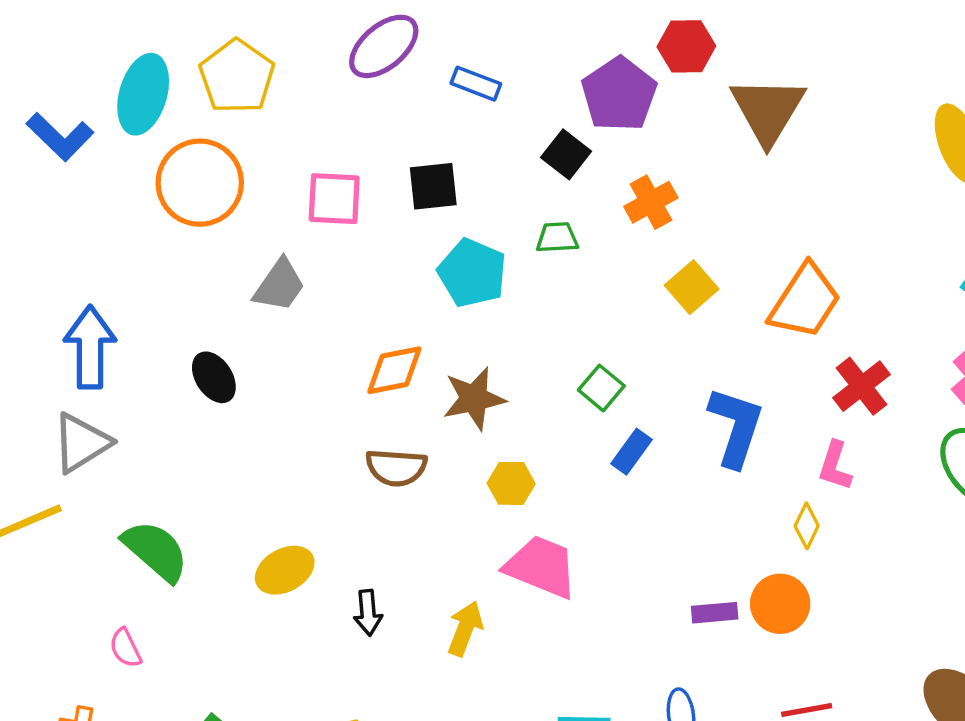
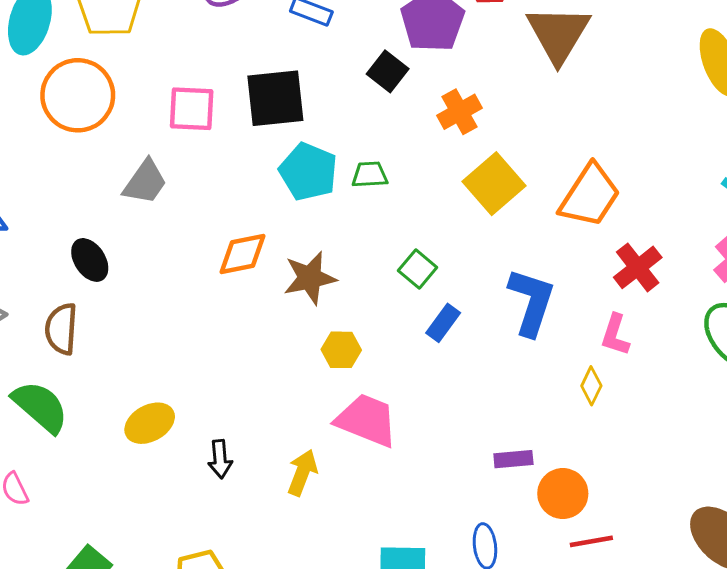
black square: (433, 186) -> (275, 98), size x1.4
green trapezoid: (557, 238) -> (370, 175), moved
yellow square: (692, 287) -> (494, 184), size x1.4
brown semicircle: (396, 468) -> (61, 329), moved, turned 90
orange circle: (780, 604) -> (563, 494), moved

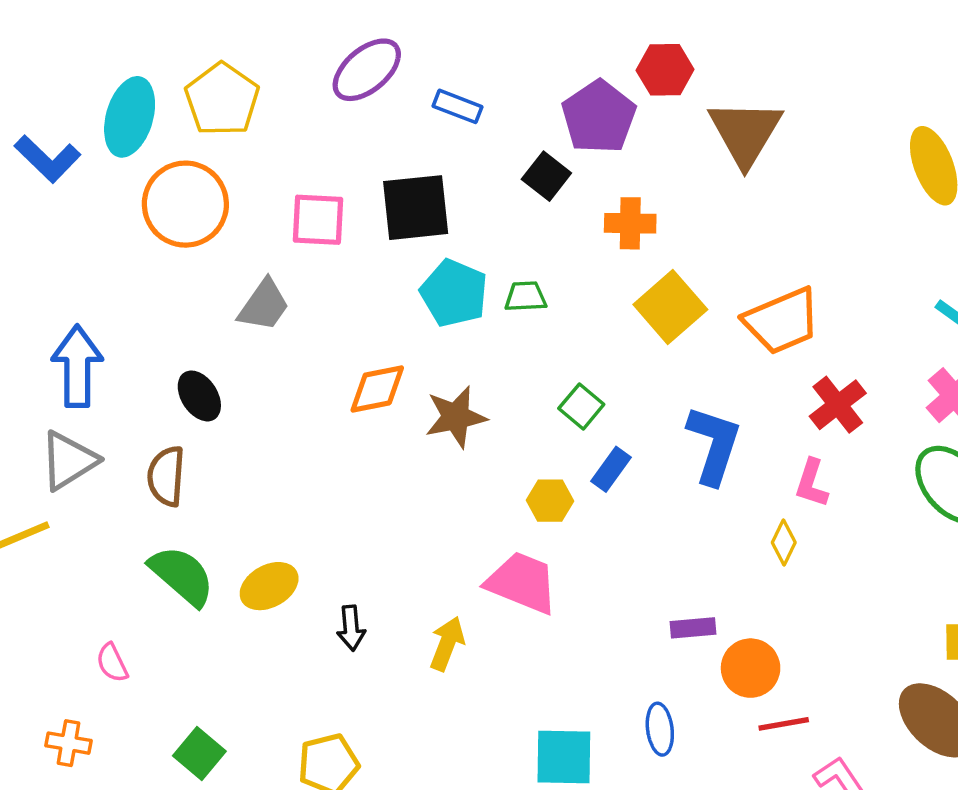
orange cross: (460, 112) -> (630, 223), turned 30
orange trapezoid: (590, 196) -> (782, 321), turned 34
yellow hexagon: (341, 350) -> (550, 501), moved
green semicircle: (40, 407) -> (182, 576), moved

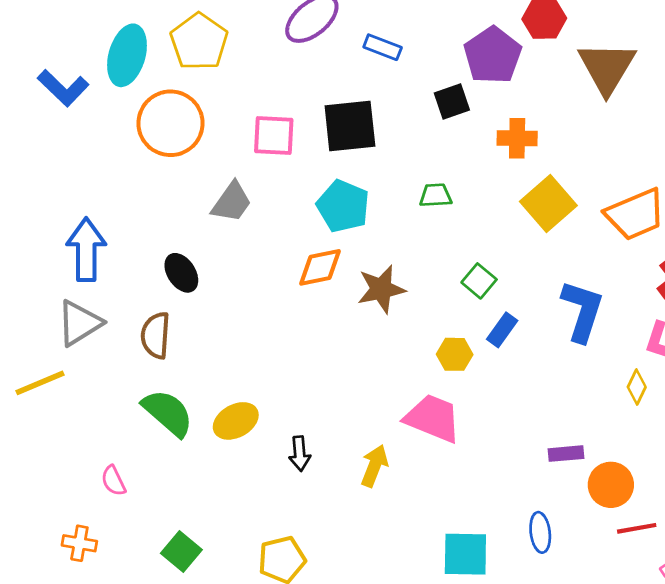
black square: (546, 176) -> (452, 102), turned 33
cyan pentagon: (454, 293) -> (343, 206), moved

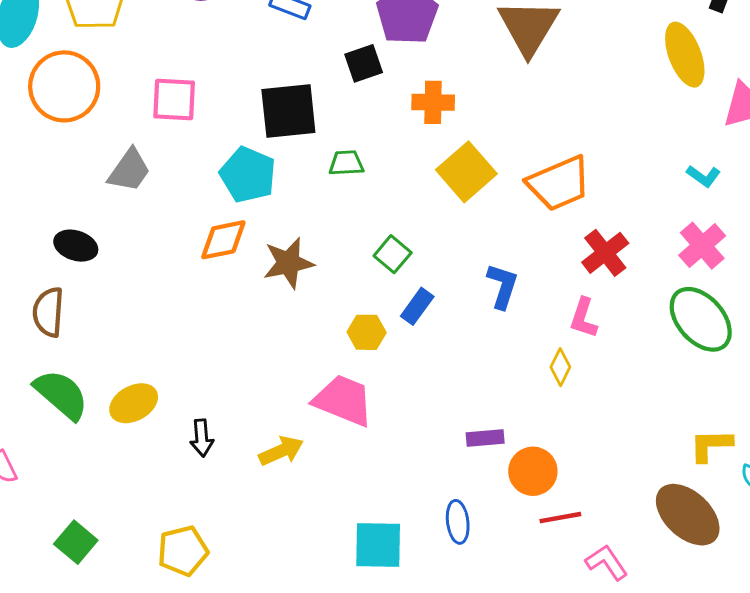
black square: (350, 126) -> (288, 111), moved
black ellipse: (181, 273) -> (76, 246), turned -39
blue L-shape: (582, 311) -> (503, 286), size x0.7
yellow arrow: (374, 466) -> (281, 451), turned 45

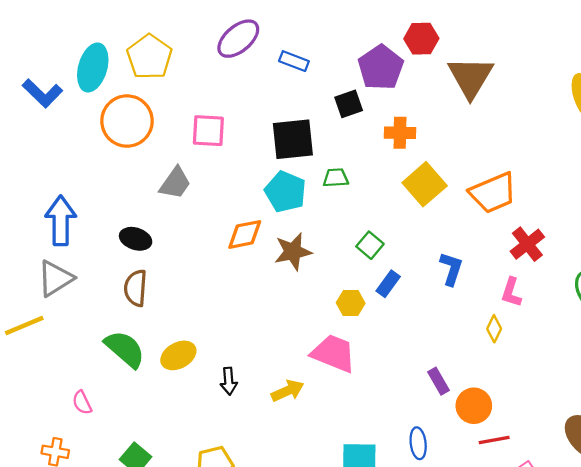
cyan pentagon: (248, 175) -> (285, 192), moved
brown semicircle: (48, 312) -> (136, 288), moved
purple rectangle: (485, 438) -> (438, 381), turned 65

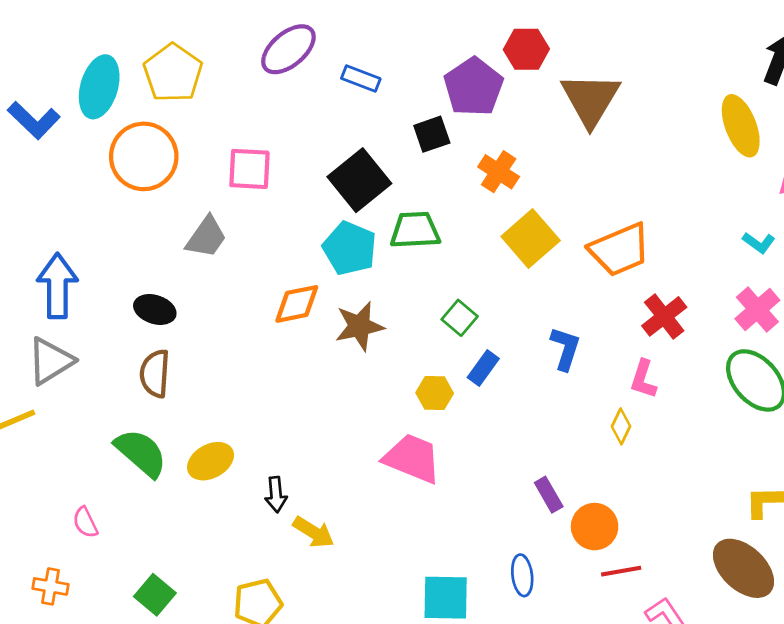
orange cross: (400, 133) -> (499, 172), turned 32
black square: (293, 139) -> (359, 180), turned -33
green trapezoid: (336, 178) -> (415, 230), size x1.5
yellow arrow: (288, 391) -> (313, 532), moved, turned 56

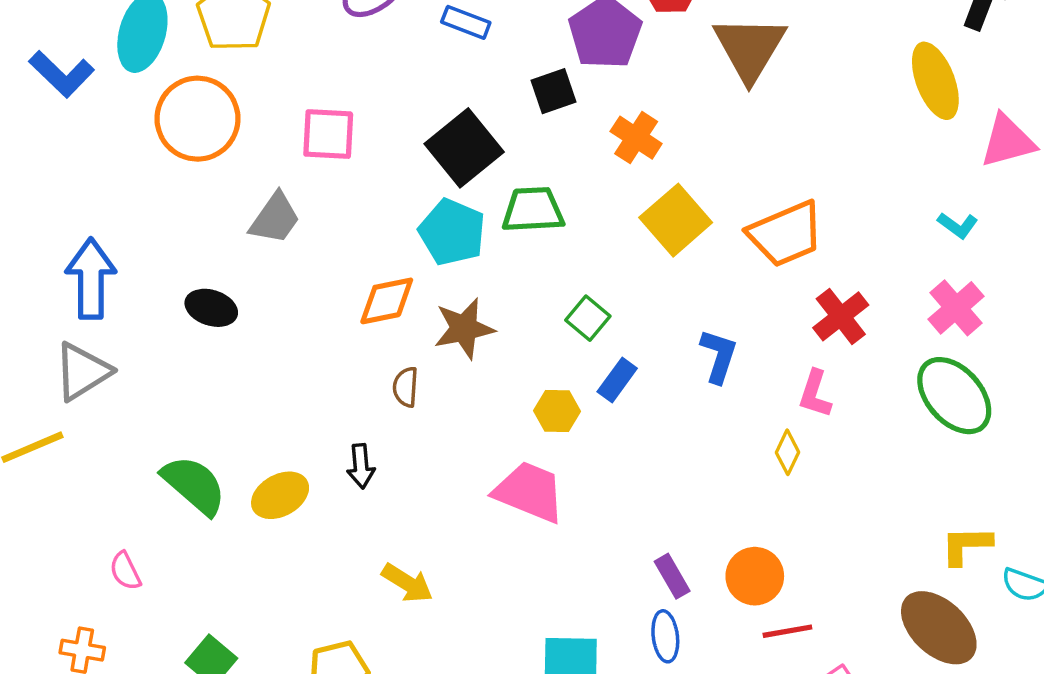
brown semicircle: (155, 374) -> (406, 387), moved, size x0.7
black arrow: (276, 495) -> (361, 466), moved
purple rectangle: (549, 495) -> (672, 576), moved

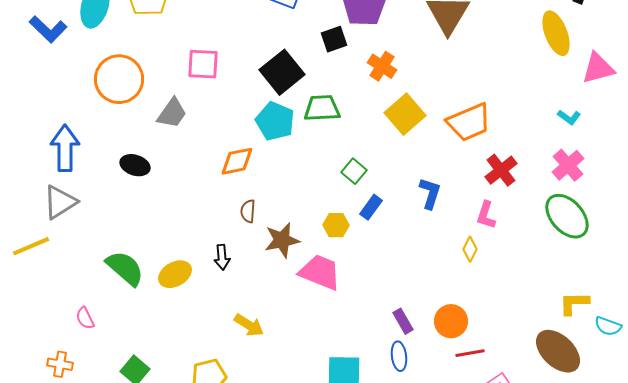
orange circle: (197, 119) -> (119, 79), moved
brown star: (464, 328) -> (282, 240), moved

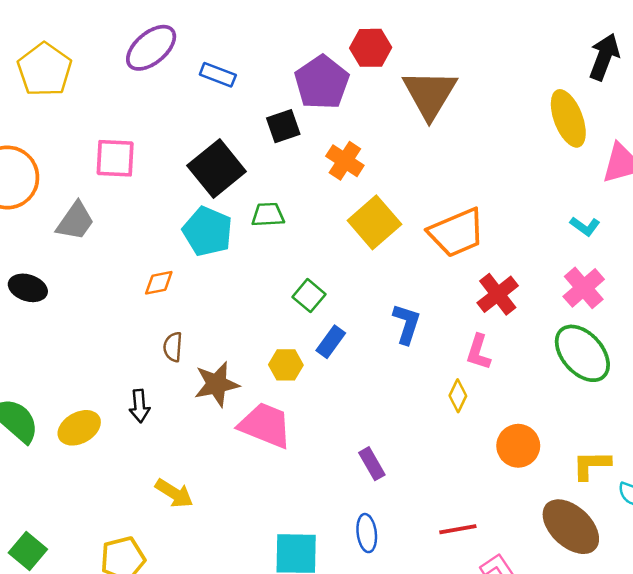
green trapezoid: (322, 108) -> (268, 215), size x0.7
orange diamond: (237, 161) -> (159, 283), size x0.7
purple rectangle: (403, 321) -> (372, 464), moved
orange circle: (451, 321) -> (518, 446), moved

